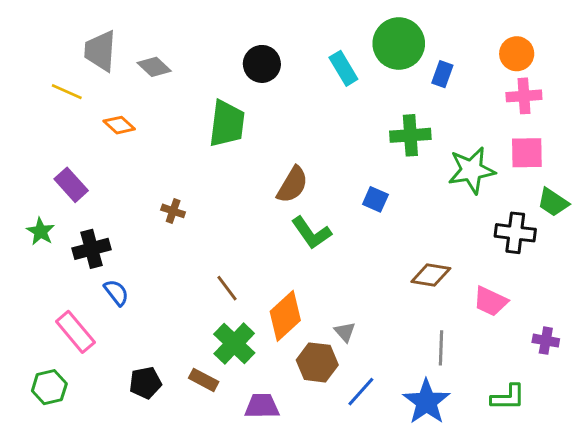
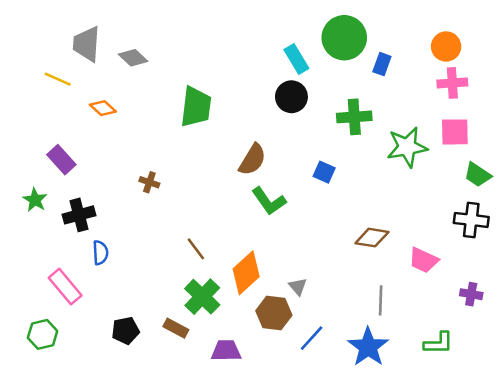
black circle: (262, 64) -> (291, 97), moved
black cross: (515, 233) -> (471, 220), moved
blue semicircle: (116, 293) -> (100, 253), turned 35

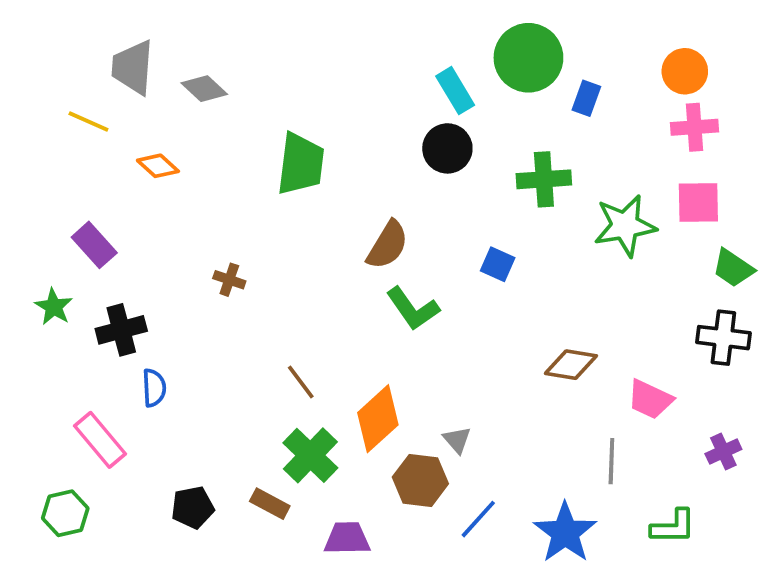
purple cross: (471, 294) -> (723, 451), turned -35
gray line: (381, 300) -> (611, 461), moved

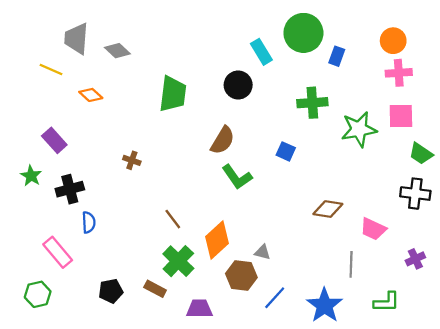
black circle: (447, 148) -> (238, 85), moved
gray triangle: (457, 440) -> (262, 252), turned -35

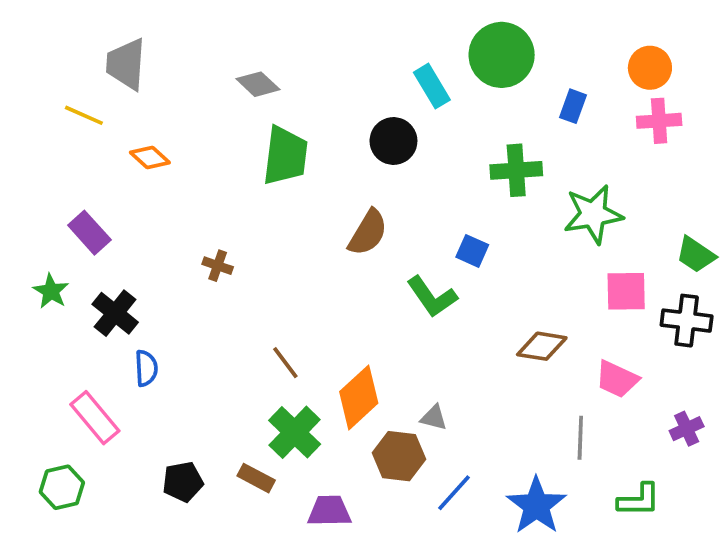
gray diamond: (117, 51) -> (258, 84), moved
blue rectangle: (337, 56) -> (573, 106), moved
pink square: (401, 116) -> (626, 291), moved
green L-shape: (237, 177) -> (432, 297), moved
black cross: (70, 189) -> (115, 313), turned -36

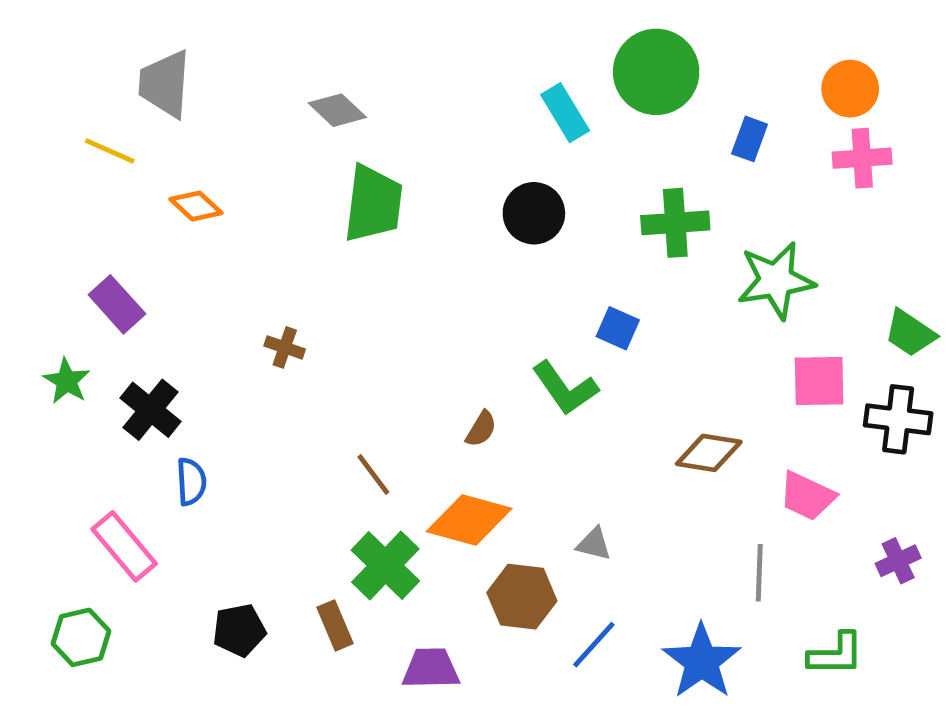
black circle: (393, 141) -> (534, 213), moved
brown semicircle: (368, 233) -> (481, 429), moved, size x0.6
orange diamond: (359, 397) -> (469, 520), turned 58
gray triangle: (434, 418) -> (594, 544), moved
brown rectangle: (256, 478) -> (335, 625), turned 39

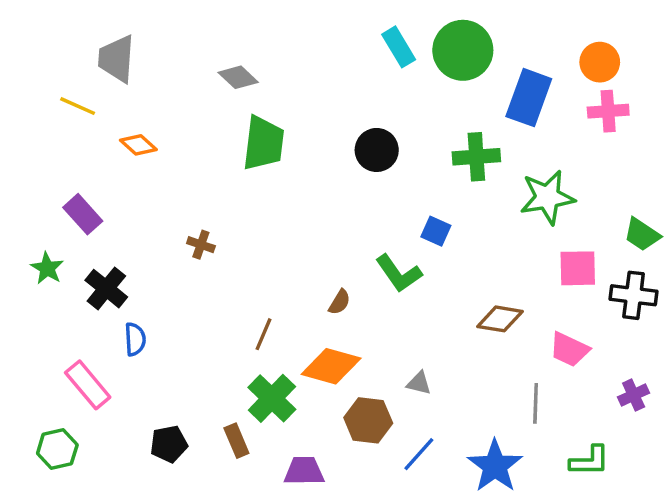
cyan rectangle: (565, 113) -> (399, 47), moved
blue rectangle: (750, 139) -> (529, 98), size x1.8
brown line: (373, 474) -> (263, 334), turned 60

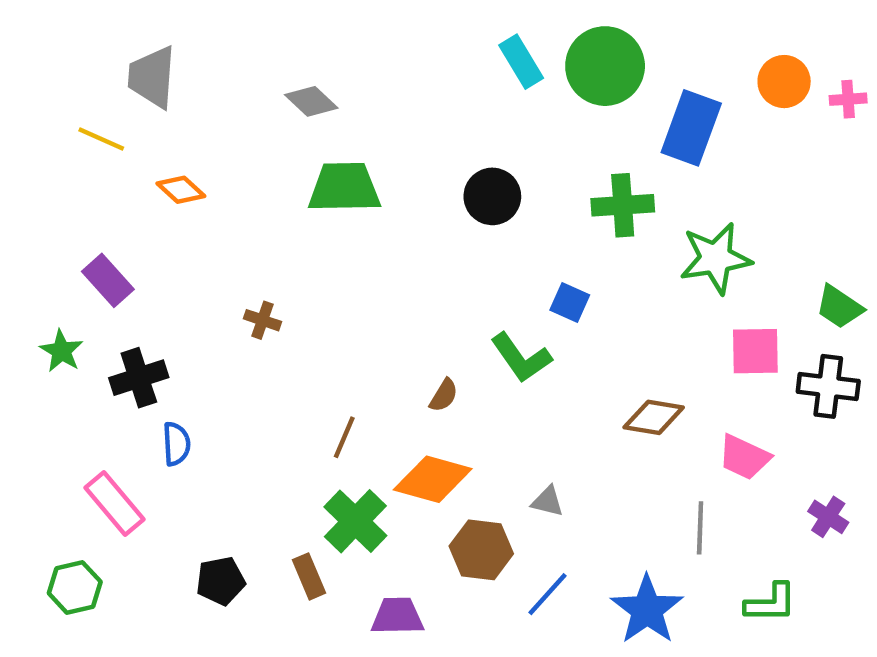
pink cross: (608, 111) -> (848, 99), moved, size x0.7
green trapezoid: (263, 143) -> (344, 188), turned -98
black cross: (106, 289) -> (139, 378), turned 33
purple cross: (634, 395) -> (828, 517), turned -32

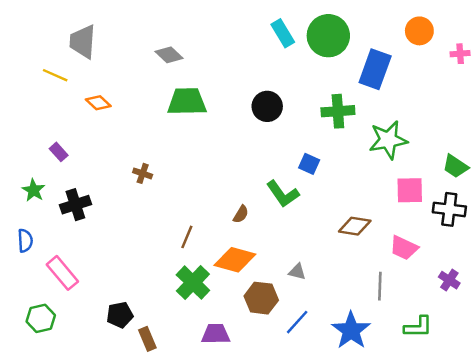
orange circle: (784, 82) -> (419, 31), moved
purple rectangle: (108, 280) -> (59, 152), size x0.7
blue semicircle: (176, 444) -> (25, 241), moved
brown rectangle: (309, 576) -> (147, 339), moved

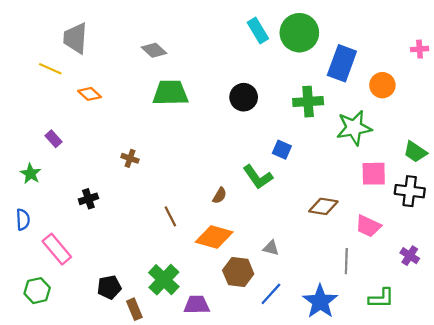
orange circle: (419, 31) -> (382, 85), moved
black cross: (75, 205) -> (88, 199), moved, size x0.7
brown line: (187, 237) -> (170, 216), turned -50
green cross: (193, 283) -> (164, 280), moved

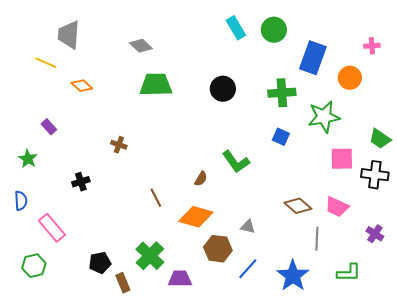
green circle: (299, 33) -> (274, 30), size x0.7
pink cross: (420, 49) -> (372, 46), moved
blue square: (282, 150) -> (281, 137), moved
brown diamond: (323, 206) -> (298, 206), moved, turned 32

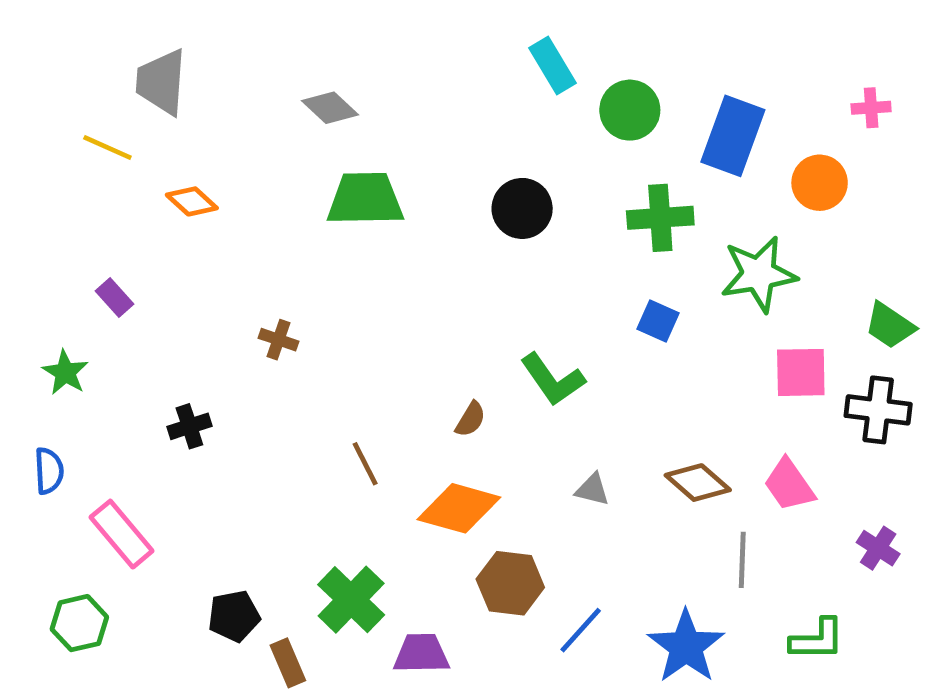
green circle: (274, 30) -> (630, 110), moved
pink trapezoid: (337, 207) -> (789, 485), turned 30
gray triangle: (248, 227) -> (592, 490), moved

